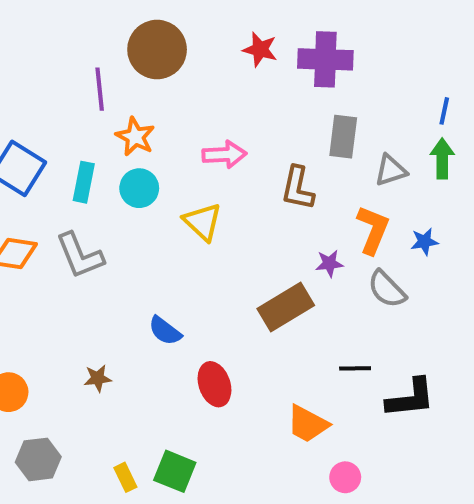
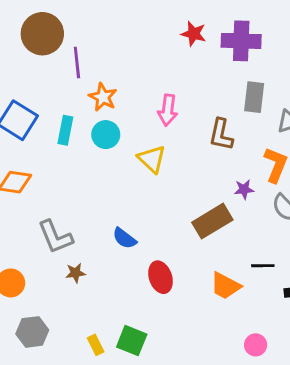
brown circle: (157, 50) -> (42, 34), moved
pink arrow: (224, 154) -> (168, 110), turned 100
gray L-shape: (80, 255) -> (55, 237), moved
orange trapezoid: (308, 424) -> (225, 286), moved

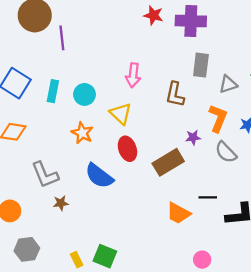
orange star: (103, 97) -> (82, 133), moved
blue semicircle: (124, 238) -> (99, 176), size x1.5
red ellipse: (160, 277) -> (127, 149), moved

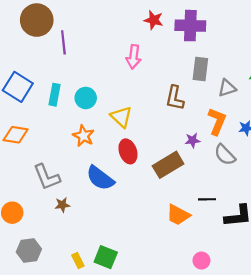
pink arrow: (133, 75) -> (134, 57), moved

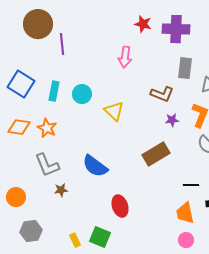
brown L-shape: (175, 98) -> (162, 94), turned -80
orange star: (83, 136) -> (47, 128), moved
purple star: (193, 140) -> (172, 120), moved
red ellipse: (128, 151) -> (120, 206), moved
orange trapezoid: (178, 215) -> (185, 213), moved, turned 50

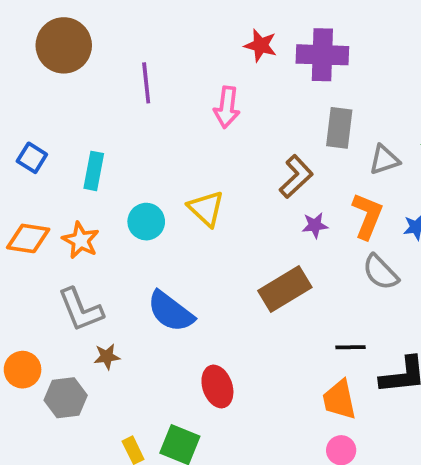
purple line: (62, 44) -> (146, 83), moved
blue square: (21, 84) -> (32, 158), size x0.6
cyan circle: (82, 94) -> (146, 222), moved
brown L-shape: (162, 94) -> (296, 177), turned -65
gray hexagon: (31, 231) -> (66, 398), moved

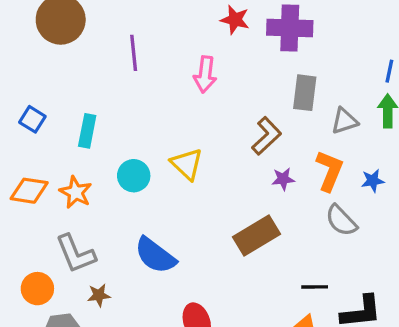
orange circle: (23, 370) -> (37, 289), moved

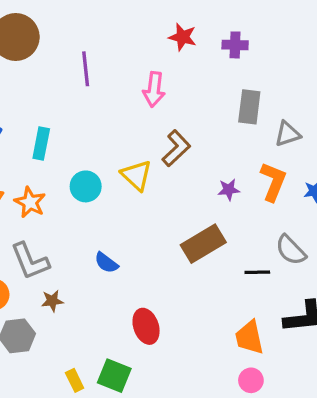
purple cross: (290, 28) -> (235, 45), size x0.6
brown L-shape: (266, 136) -> (176, 148), moved
gray semicircle: (341, 221) -> (291, 250), moved
blue semicircle: (155, 255) -> (106, 263), size x0.6
black line: (315, 287) -> (257, 272), moved

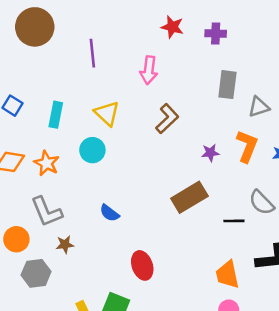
yellow triangle: (137, 175) -> (107, 113), moved

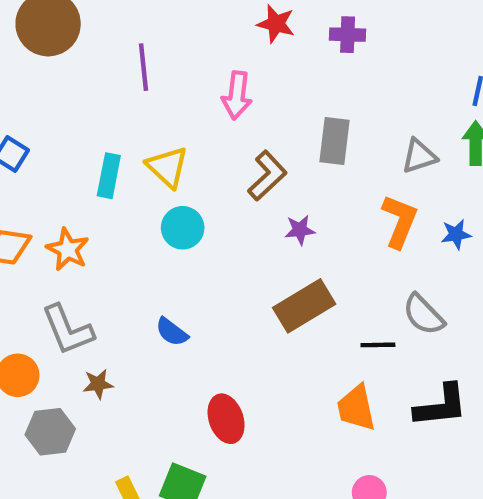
gray rectangle: (227, 85) -> (335, 141), moved
cyan rectangle: (56, 115) -> (109, 176), moved
cyan circle: (92, 150) -> (183, 228), moved
purple star: (210, 153) -> (300, 230), moved
orange trapezoid: (227, 275) -> (356, 408), moved

